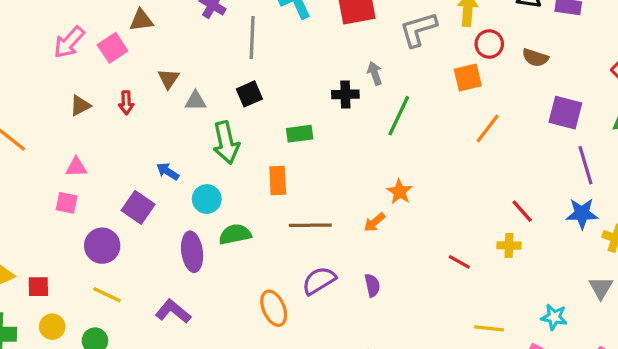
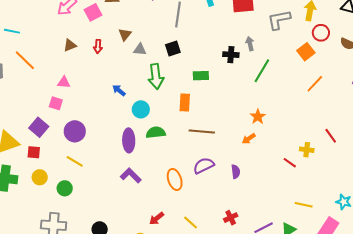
orange square: (468, 77) -> (306, 52), turned -30
purple square: (138, 207) -> (39, 127), moved
orange arrow: (374, 222) -> (249, 139), moved
yellow cross: (509, 245) -> (307, 150), moved
purple L-shape: (173, 311) -> (131, 175), moved

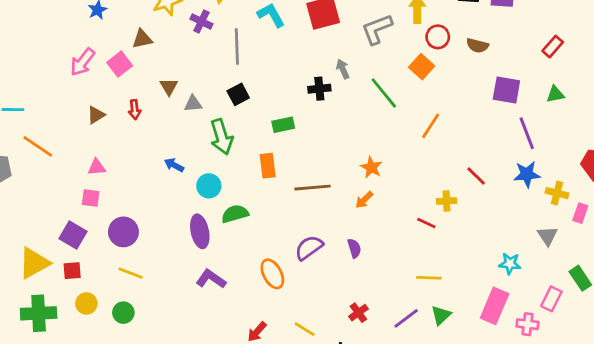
green line: (262, 71) -> (384, 93), moved, turned -60
orange line: (315, 84) -> (431, 126), moved
brown line: (202, 132) -> (313, 188), moved
yellow line: (304, 205) -> (429, 278), moved

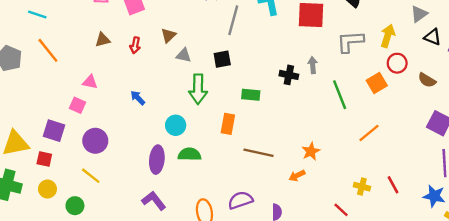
blue arrow: (174, 165) -> (138, 98), moved
yellow cross: (447, 201) -> (362, 187), moved
purple square: (73, 235) -> (54, 131), turned -30

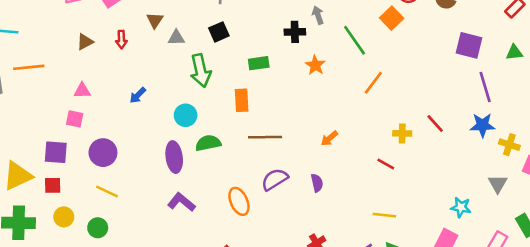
orange line: (48, 50) -> (29, 67), turned -44
blue arrow: (138, 98) -> (138, 95), turned -77
orange line: (369, 133) -> (373, 83), moved
orange star: (311, 151) -> (315, 65), moved
brown line: (259, 153) -> (265, 137), moved

